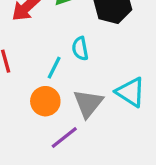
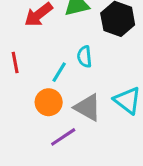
gray triangle: (88, 103) -> (88, 108), turned -44

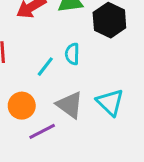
orange circle: (49, 102) -> (22, 106), moved

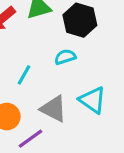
cyan semicircle: (72, 54) -> (65, 57), moved, turned 80

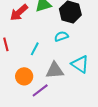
gray triangle: (54, 109) -> (55, 70), turned -30

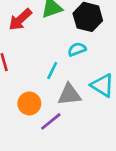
cyan line: (35, 49) -> (52, 71), moved

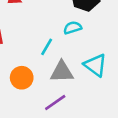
purple line: (51, 121) -> (55, 102), moved

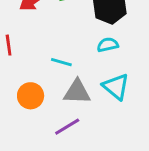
cyan semicircle: (73, 28) -> (108, 45), moved
cyan line: (47, 47) -> (61, 62), turned 72

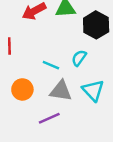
cyan semicircle: (108, 45) -> (79, 58), moved, turned -49

